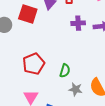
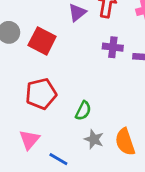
red square: (28, 14) -> (42, 41), moved

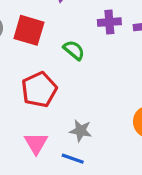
green semicircle: (83, 111) -> (74, 50), moved, turned -66
gray star: (94, 139) -> (81, 131), moved

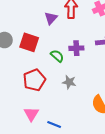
purple cross: (109, 22) -> (76, 48), moved
gray star: (81, 131) -> (69, 82), moved

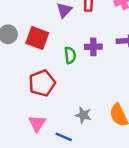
green semicircle: (57, 56) -> (70, 55), turned 40
gray star: (69, 82) -> (83, 115), moved

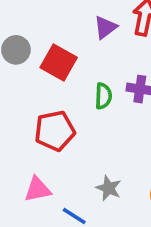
pink triangle: (37, 123) -> (38, 189), turned 36

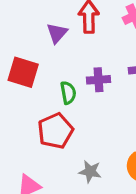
red pentagon: (55, 131) -> (55, 131), moved

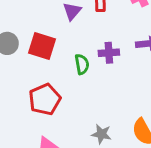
red pentagon: (55, 131) -> (45, 99), moved

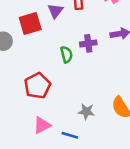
red square: (42, 46) -> (30, 23), moved, turned -30

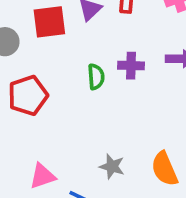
red pentagon: (37, 86) -> (28, 95), moved

